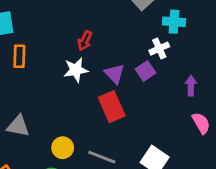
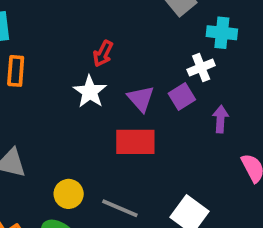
white star: (76, 70) -> (90, 92), turned -30
purple arrow: (191, 86) -> (220, 119), moved
red rectangle: (112, 107) -> (135, 142), turned -68

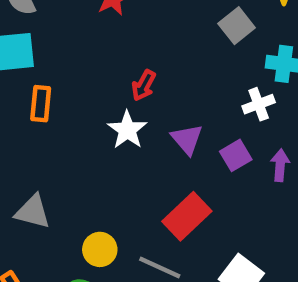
purple square: (182, 97) -> (236, 155), moved
red rectangle: (135, 142) -> (187, 216), moved, turned -45

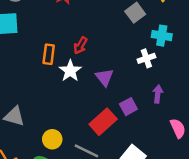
orange rectangle: (41, 104) -> (49, 54), moved
purple square: (236, 155) -> (128, 107), moved

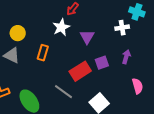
orange rectangle: (49, 54) -> (43, 53), moved
yellow circle: (52, 139) -> (18, 33), moved

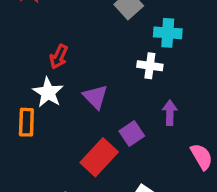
white cross: (122, 28) -> (150, 66), turned 32
orange rectangle: (43, 53) -> (26, 122), moved

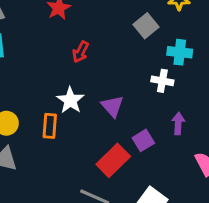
red arrow: (59, 57) -> (81, 52), moved

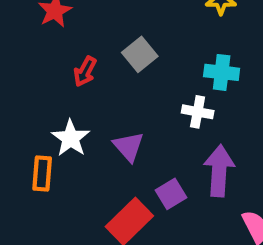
gray square: (146, 26) -> (140, 54), moved
purple arrow: (178, 123) -> (219, 171), size x1.6

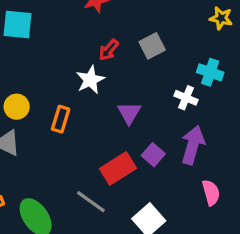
white star: (71, 138) -> (90, 80), moved
purple square: (171, 194) -> (153, 155), turned -30

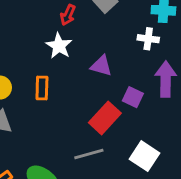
purple triangle: (129, 113) -> (101, 66), turned -30
gray line: (91, 202) -> (89, 154), turned -36

